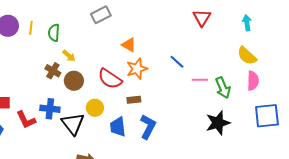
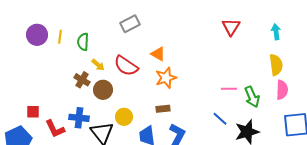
yellow semicircle: (247, 56) -> (276, 65), turned -140
blue line: (177, 62) -> (220, 119), moved
red semicircle: (110, 79) -> (126, 66), moved

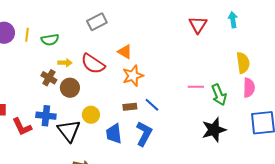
cyan arrow: (276, 32) -> (233, 20), moved
green semicircle: (83, 42) -> (50, 40), turned -102
yellow arrow: (98, 65) -> (65, 63), turned -40
blue line: (220, 119) -> (152, 105), moved

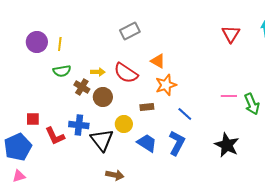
green semicircle: (50, 40) -> (62, 71), moved
brown rectangle: (130, 107) -> (147, 107), moved
black star: (214, 130) -> (227, 145), moved, turned -30
blue trapezoid: (114, 134) -> (147, 143), turned 130

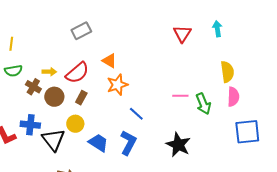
red semicircle: (126, 73) -> (77, 73), turned -75
brown rectangle: (147, 107) -> (81, 98), moved, turned -56

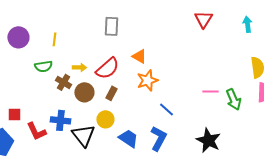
gray rectangle: (81, 31) -> (111, 26), turned -60
red triangle: (182, 34) -> (203, 19), moved
yellow line: (11, 44) -> (54, 39), moved

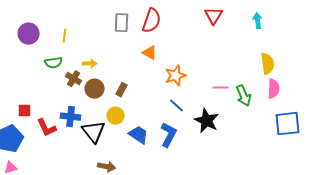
red semicircle: (107, 68) -> (152, 21), moved, turned -30
orange star: (147, 80) -> (176, 76), moved
black star: (208, 140) -> (207, 121), moved

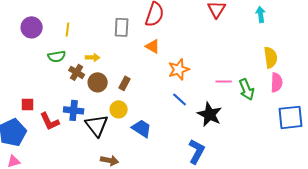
gray rectangle: (122, 23) -> (122, 27), moved
blue L-shape: (169, 135) -> (197, 151), moved

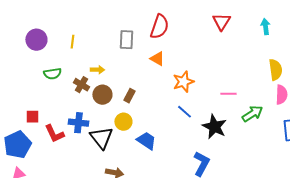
green semicircle: (57, 56) -> (52, 74), moved
green arrow: (247, 89) -> (252, 114), moved, turned -100

